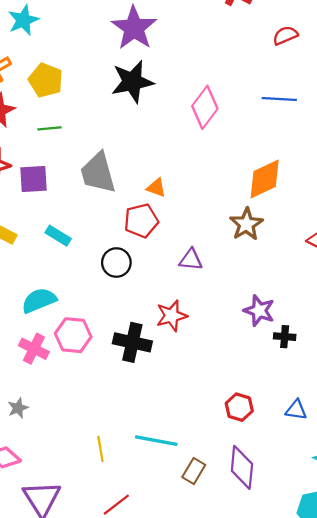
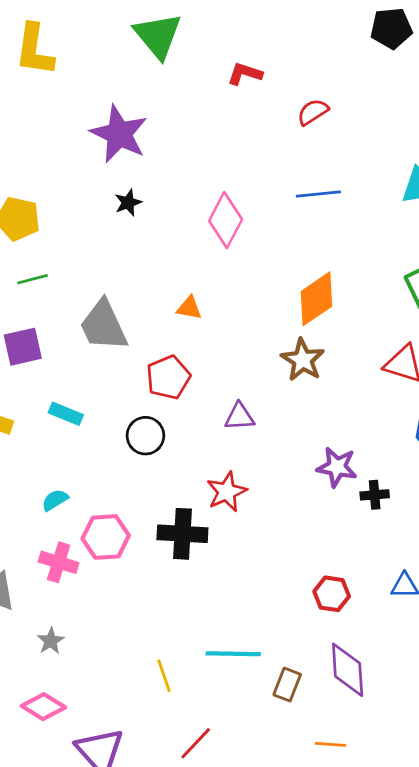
black star: (132, 82) -> (128, 203), size x0.5
orange triangle: (156, 188) -> (189, 308), moved
cyan semicircle: (39, 300) -> (55, 500), size x0.6

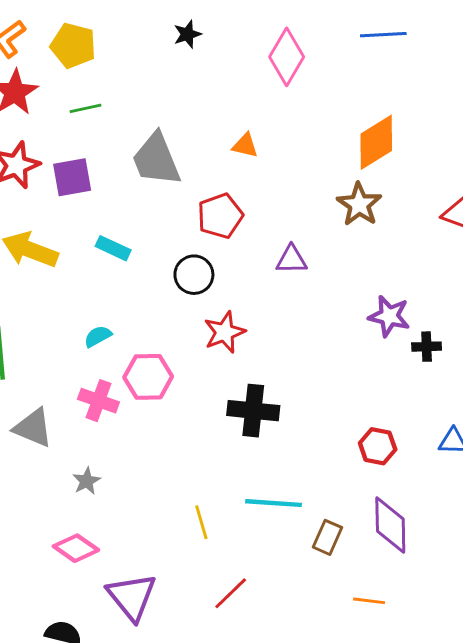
red star: (227, 492) -> (224, 332), moved
black cross: (182, 534) -> (253, 411), moved

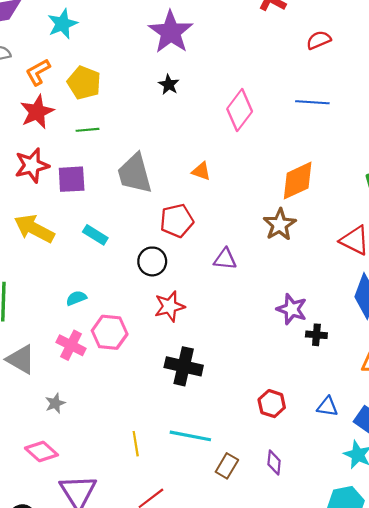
black star: (187, 34) -> (169, 85), turned -30
purple diamond: (390, 525) -> (274, 462), size x0.6

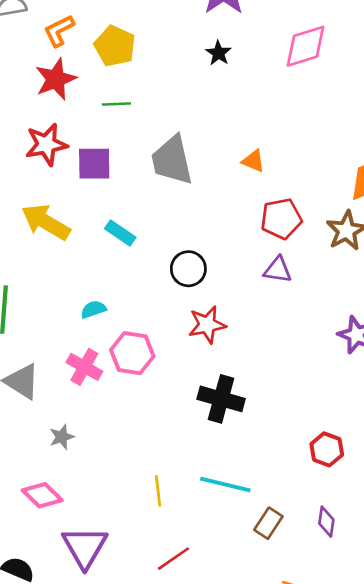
pink diamond: (240, 110) -> (305, 46), moved, turned 33
red pentagon: (177, 221) -> (281, 219), moved

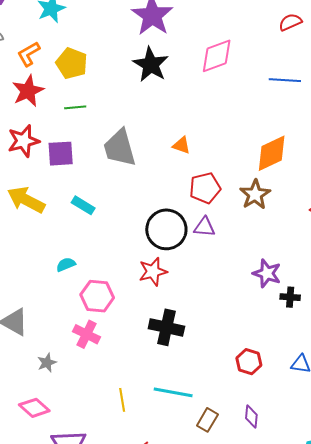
black star: (218, 53) -> (151, 65), size x1.8
black circle: (188, 269) -> (166, 229), moved, size x1.5
pink cross: (84, 367) -> (87, 334), moved

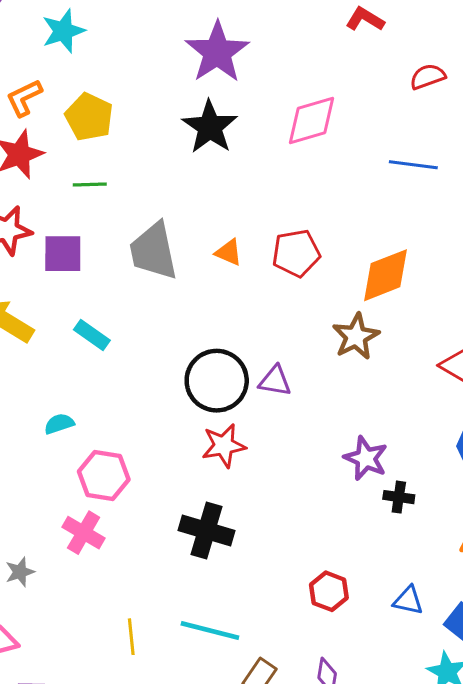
orange triangle: (182, 145) -> (229, 252), moved
red pentagon: (205, 188) -> (296, 253), moved
red star: (153, 272) -> (224, 446), moved

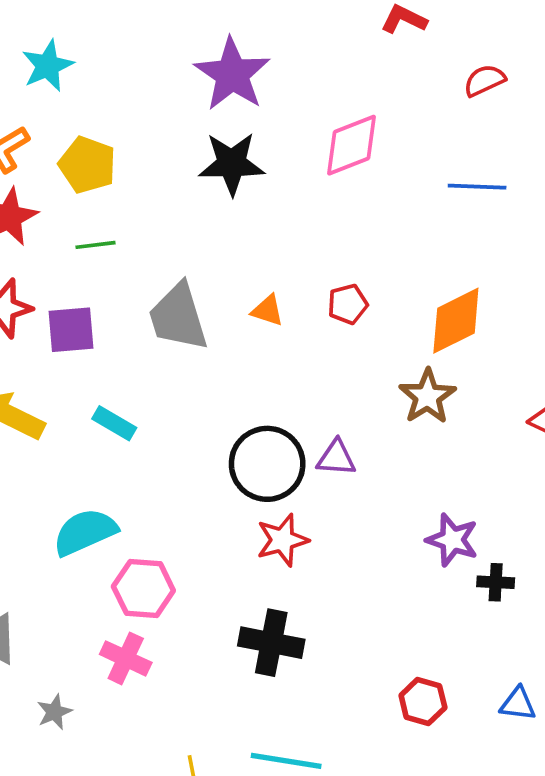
black star: (210, 127) -> (232, 164), turned -30
red pentagon: (296, 253) -> (348, 304), size x0.7
cyan semicircle: (59, 424) -> (85, 532), size x1.8

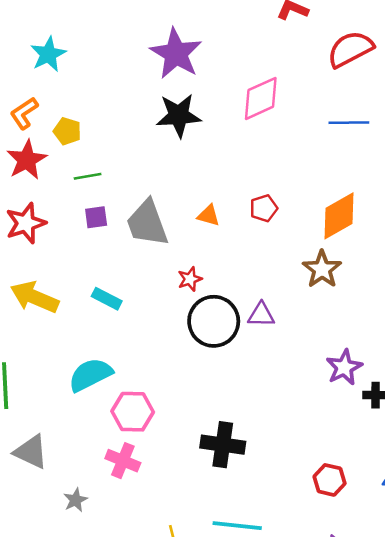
red semicircle: (484, 80) -> (350, 49), size x1.6
yellow pentagon: (87, 165) -> (67, 131), moved, size x0.7
purple square: (71, 330) -> (96, 217), moved, size x0.7
red star: (282, 540) -> (190, 279), moved, size x0.7
purple star: (452, 540) -> (344, 367), turned 30

